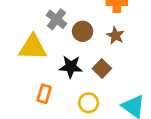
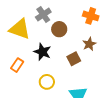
brown star: (115, 35) -> (89, 44), moved
brown square: (102, 68) -> (74, 59), moved

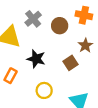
brown circle: (59, 29) -> (60, 26), moved

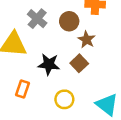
brown star: (85, 45) -> (87, 40), moved
brown square: (70, 63) -> (79, 63), moved

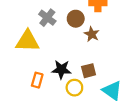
brown square: (79, 63) -> (89, 71), moved, turned 32
black star: (49, 64) -> (61, 69), moved

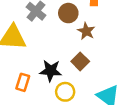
brown square: (89, 71) -> (80, 61), moved, turned -32

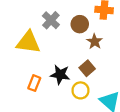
yellow circle: (65, 92) -> (80, 90), moved

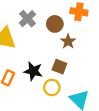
brown square: (87, 68) -> (59, 67), turned -32

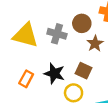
gray cross: (27, 19) -> (57, 34), moved, turned -35

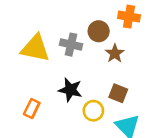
brown square: (83, 71) -> (118, 93), moved
orange rectangle: (26, 79) -> (32, 108), moved

